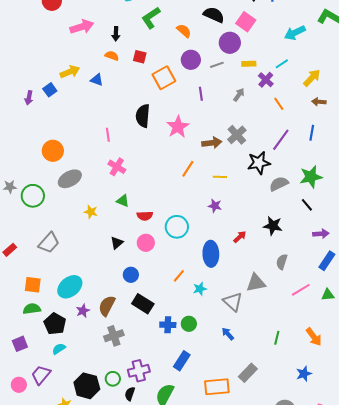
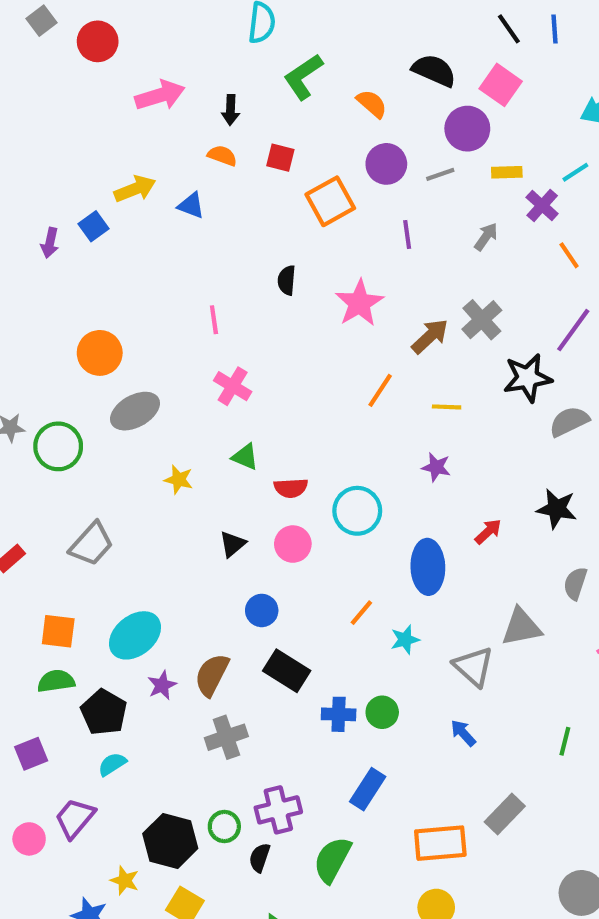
black semicircle: (143, 116) -> (287, 280), size x0.6
brown arrow: (212, 143) -> (430, 336), turned -36

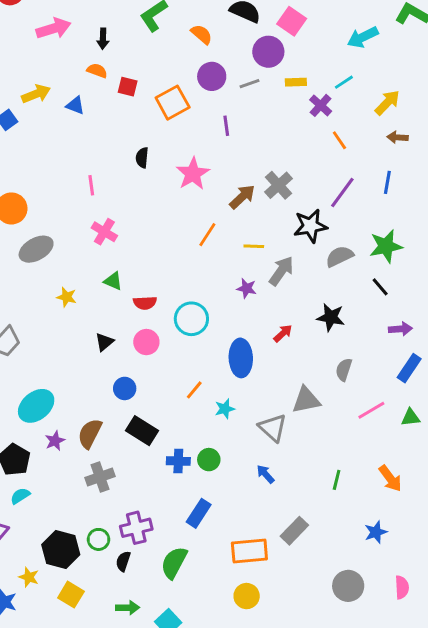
red square: (280, 158) -> (128, 87), moved
gray arrow: (486, 237) -> (281, 271), moved, size x1.5

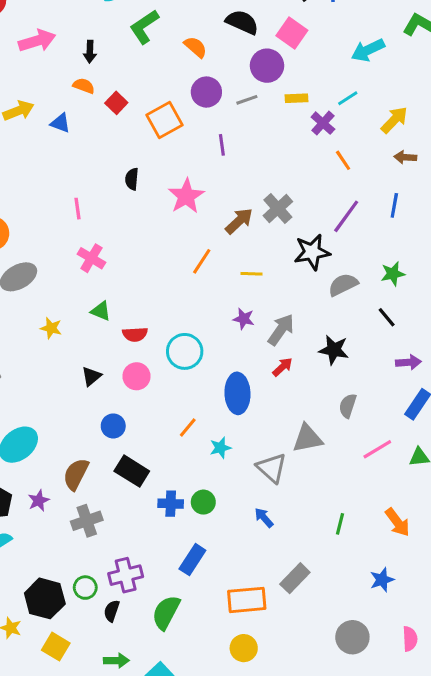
red square: (128, 87) -> (116, 103), turned 30
green star: (386, 246) -> (393, 274), size x0.7
gray arrow: (281, 271) -> (281, 330), moved
purple star: (55, 441) -> (39, 501), moved

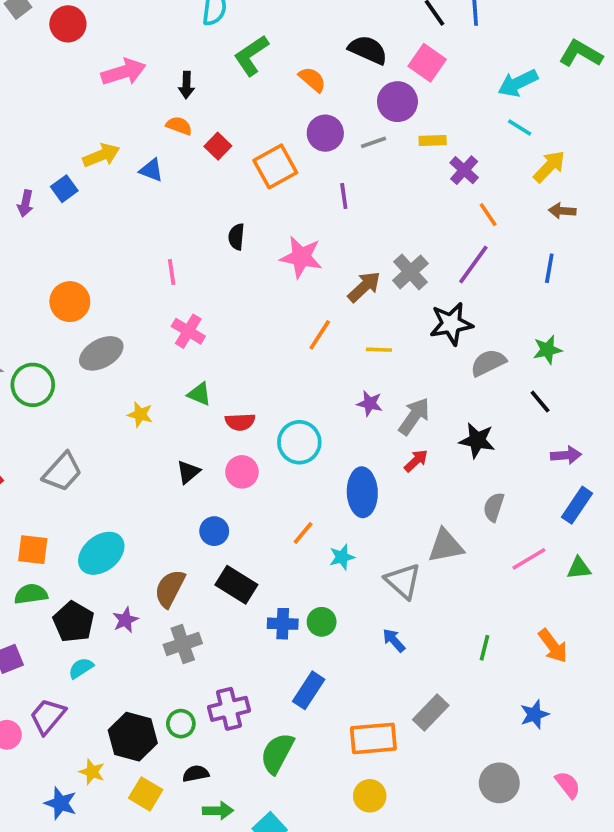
cyan line: (348, 98) -> (520, 128), moved, turned 65
pink star: (186, 196) -> (301, 257), turned -30
purple line: (346, 216) -> (473, 265), moved
black semicircle: (112, 611) -> (196, 774), moved, turned 60
pink semicircle: (410, 639) -> (568, 785), turned -35

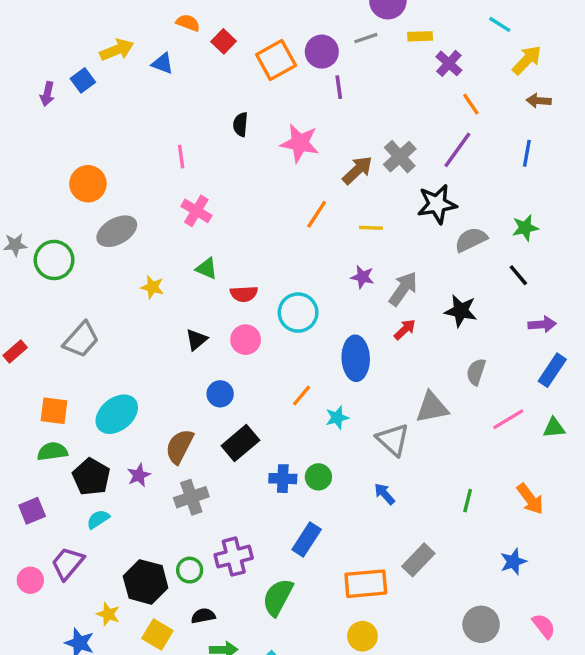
purple circle: (325, 133) -> (322, 52), moved
black rectangle: (236, 585) -> (240, 443), turned -72

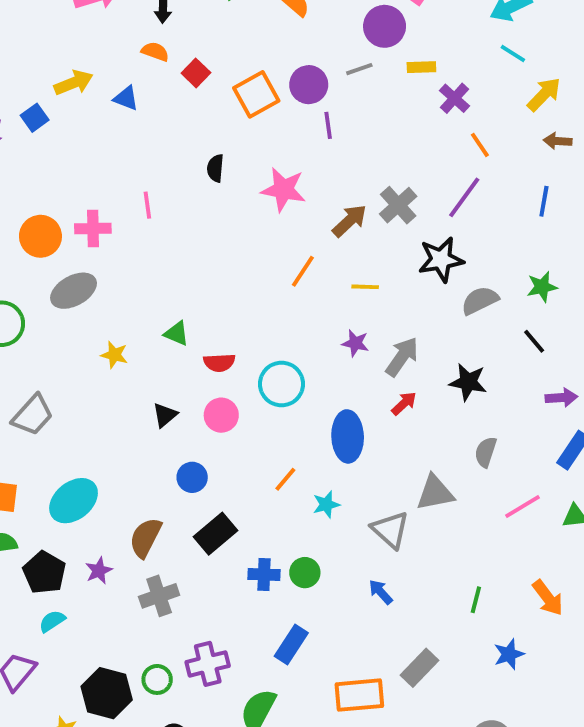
pink cross: (196, 211) -> (93, 228), moved, turned -32
blue star: (513, 562) -> (509, 654), moved

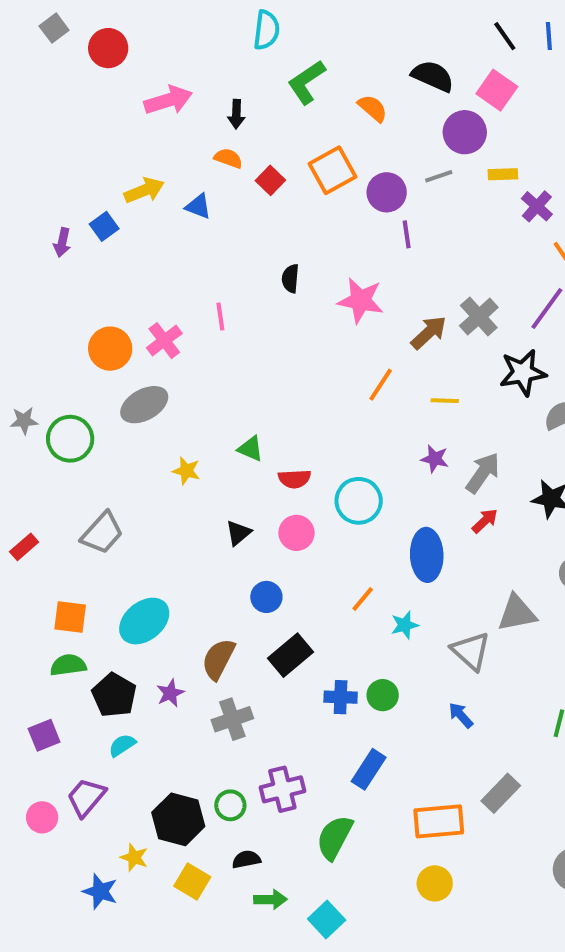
orange square: (256, 94) -> (333, 170), moved
pink cross: (93, 228) -> (164, 341), turned -36

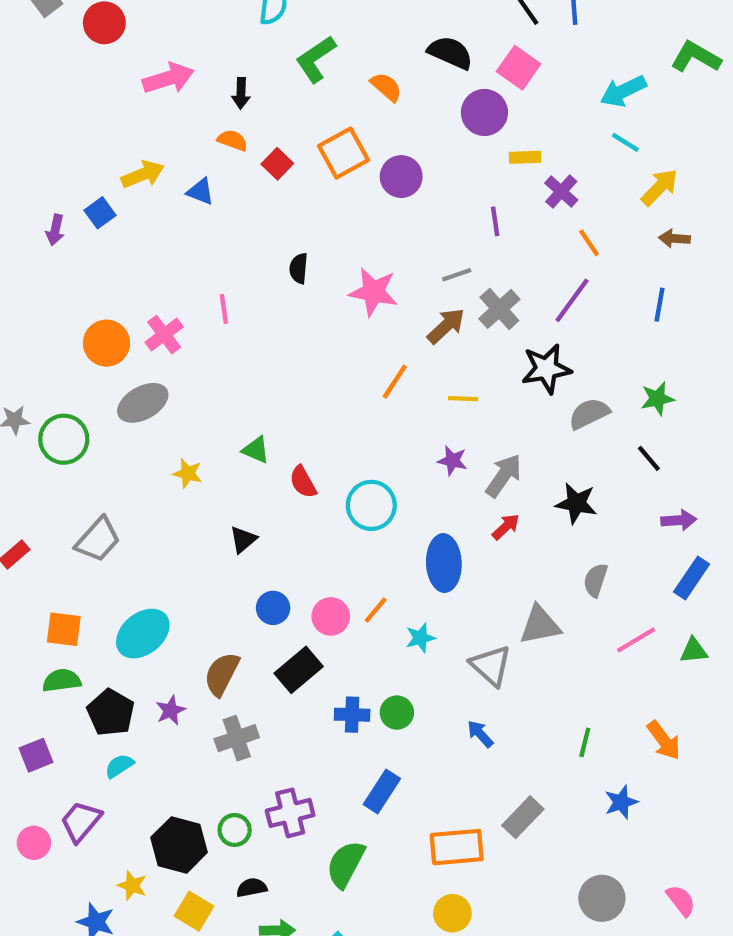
gray line: (439, 176) -> (457, 275), moved
purple line: (407, 234) -> (495, 221), moved
red semicircle: (294, 479) -> (303, 482), turned 64
pink circle: (296, 533) -> (331, 616), moved

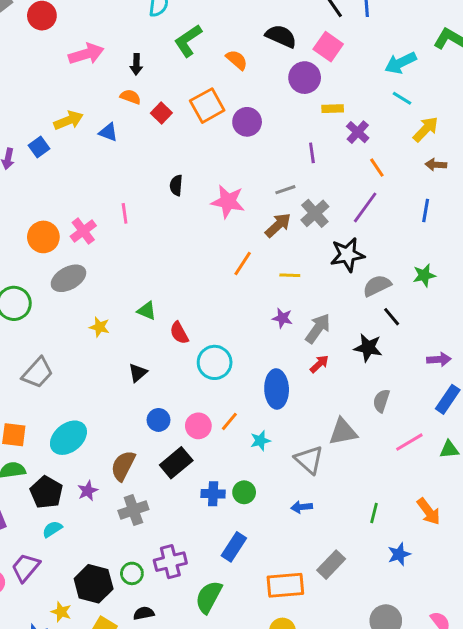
black line: (649, 458) -> (392, 317), moved
cyan circle: (371, 505) -> (215, 362), moved
blue arrow: (480, 734) -> (302, 507), turned -54

